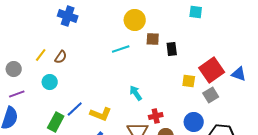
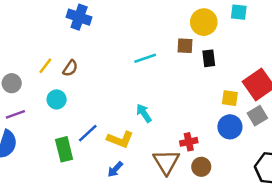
yellow circle: (135, 20) -> (204, 22), moved
cyan arrow: (136, 93) -> (144, 113), moved
green rectangle: (56, 122) -> (64, 149), turned -42
blue circle: (194, 122) -> (230, 127), moved

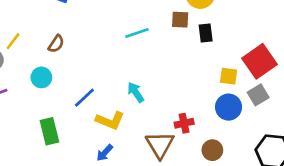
yellow line: (45, 66) -> (13, 41), moved
blue line: (88, 133) -> (84, 98), moved
brown circle: (201, 167) -> (212, 150), moved

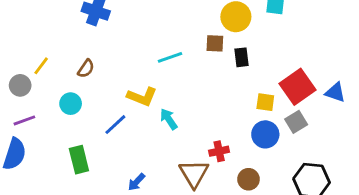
yellow L-shape: (110, 121) -> (142, 97), moved

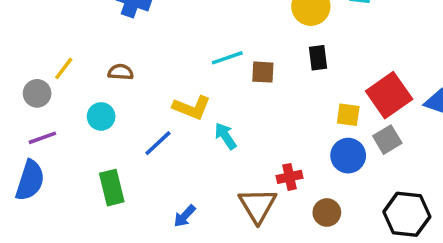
brown square: (215, 43) -> (263, 72), moved
brown semicircle: (86, 69) -> (121, 72), turned -120

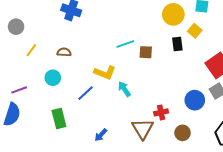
gray circle: (37, 93) -> (16, 27), moved
yellow square: (348, 115) -> (195, 31), moved, turned 32

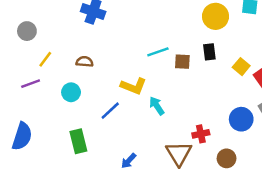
yellow square: (195, 31) -> (241, 67), moved
black rectangle: (177, 44) -> (209, 52), moved
purple line: (19, 90) -> (31, 84), moved

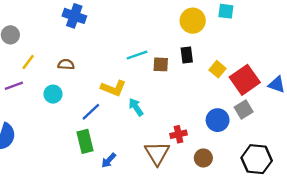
green rectangle: (78, 141) -> (85, 141), moved

